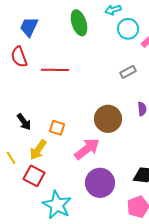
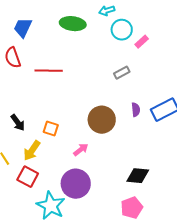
green ellipse: (79, 23) -> (73, 24), turned -65
pink arrow: (87, 149) -> (81, 150), size x0.6
purple circle: (100, 183) -> (76, 184), moved

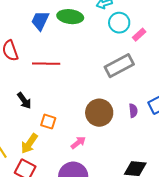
blue trapezoid: (23, 28) -> (40, 21), moved
gray rectangle: (122, 73) -> (119, 66), size x1.8
purple semicircle: (136, 110) -> (133, 111), moved
black arrow: (18, 123) -> (24, 101), moved

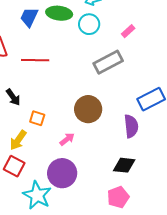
cyan circle: (119, 23) -> (89, 24), moved
purple semicircle: (133, 111) -> (131, 126), moved, size x1.6

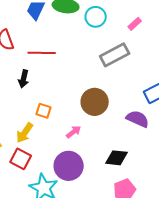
black arrow: (13, 97) -> (24, 79), moved, turned 48
purple semicircle: (131, 126) -> (138, 119), turned -60
black diamond: (124, 165) -> (117, 158), moved

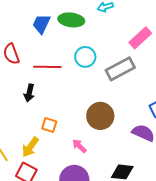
cyan circle: (96, 17) -> (85, 57), moved
pink rectangle: (135, 24) -> (140, 38), size x1.6
pink arrow: (74, 132) -> (79, 146), turned -98

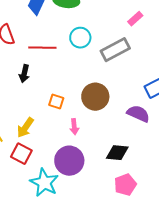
pink rectangle: (140, 38) -> (135, 19), size x0.7
orange square: (49, 125) -> (56, 102), moved
pink arrow: (79, 146) -> (74, 127), turned -140

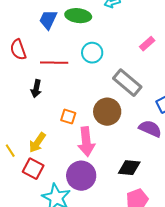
pink rectangle: (135, 19) -> (147, 44), moved
gray rectangle: (115, 50) -> (127, 83), moved, turned 68
pink arrow: (74, 127) -> (86, 142), size x1.8

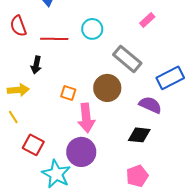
yellow arrow: (37, 143) -> (18, 90), moved, turned -130
yellow line: (10, 151) -> (13, 117), moved
black diamond: (129, 168) -> (139, 135), moved

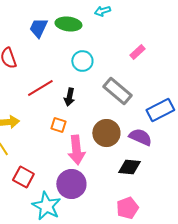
red line: (54, 39) -> (40, 88), moved, turned -32
black arrow: (36, 65) -> (69, 97), moved
brown circle: (107, 88) -> (106, 133), moved

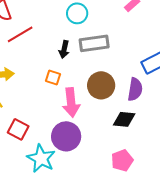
red line: (40, 88) -> (20, 34), moved
gray rectangle: (117, 91) -> (94, 43), moved, turned -48
purple semicircle: (140, 137) -> (135, 89), turned 75

